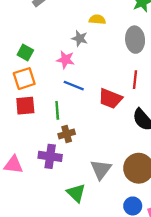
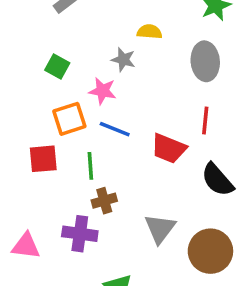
green square: (25, 53) -> (57, 67), moved
orange square: (24, 79) -> (69, 119), moved
gray triangle: (101, 169) -> (160, 228), moved

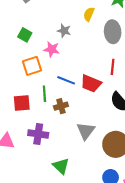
yellow semicircle: (150, 32) -> (89, 14), moved, turned -72
blue line: (115, 129) -> (66, 80), moved
red square: (43, 159) -> (22, 103), moved
brown cross: (104, 201) -> (61, 106), moved

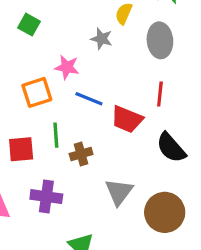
gray star: (64, 31) -> (102, 39), moved
green square: (25, 35) -> (29, 25), moved
blue line: (66, 80) -> (89, 99), moved

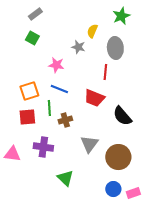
orange square: (37, 92) -> (29, 91), moved
red line: (160, 94) -> (105, 72), moved
blue line: (89, 99) -> (59, 89), moved

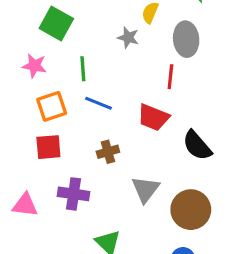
green square: (32, 38) -> (56, 23), size x1.5
pink star: (56, 65) -> (34, 66), moved
green line: (49, 108) -> (83, 69), moved

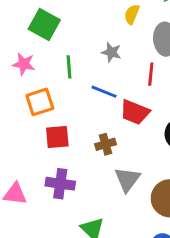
gray star: (128, 38) -> (111, 52), moved
blue line: (99, 103) -> (104, 92), moved
red square: (48, 147) -> (57, 137), moved
brown cross: (108, 152) -> (106, 144), moved

